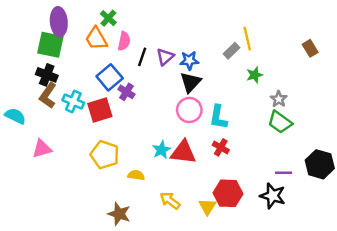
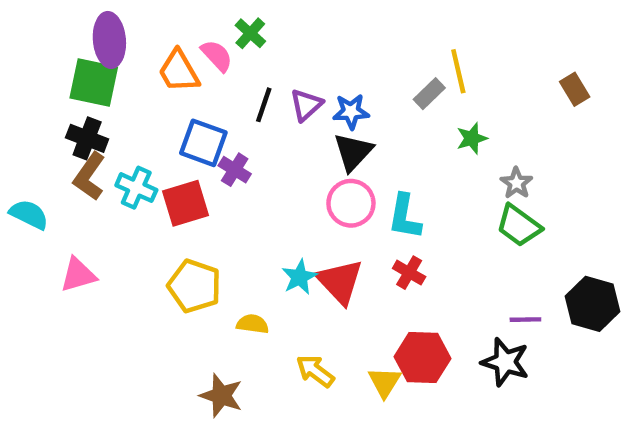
green cross: (108, 18) -> (250, 33), moved
pink semicircle: (124, 41) -> (217, 56), moved, turned -54
blue square: (110, 77) -> (203, 143), turned -30
red triangle: (183, 152) -> (340, 282), turned 40

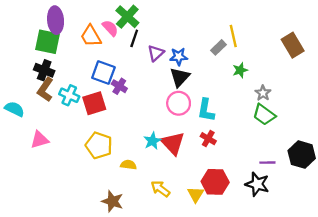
green cross: (250, 33) -> (127, 17), size x1.5
brown rectangle: (575, 89) -> (293, 45), size x1.5
black line: (264, 105) -> (134, 38), moved

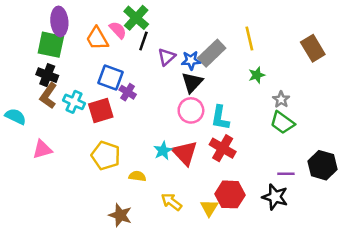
gray rectangle: (218, 47) -> (212, 53), moved, size x1.6
red cross: (208, 139) -> (223, 148), size x1.5

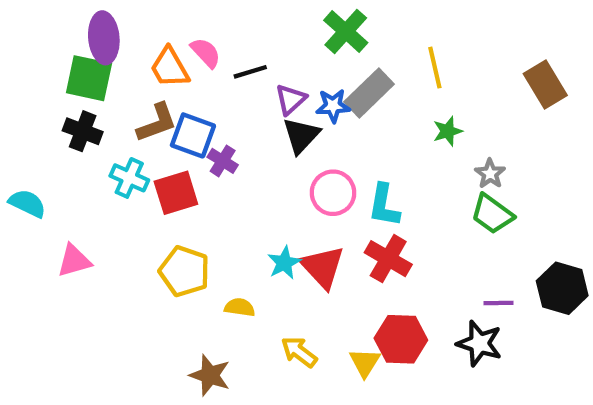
green cross: (136, 18) -> (346, 31), moved
black line: (143, 41) -> (250, 72), turned 54
black triangle: (192, 82) -> (301, 135), moved
brown L-shape: (48, 96) -> (157, 123), moved, turned -145

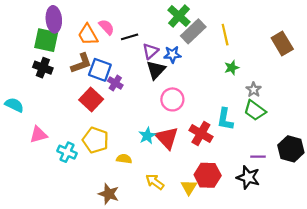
gray rectangle: (369, 93) -> (193, 31), moved
cyan cross: (129, 178) -> (67, 152), moved
red square: (176, 193) -> (91, 99), turned -30
cyan L-shape: (384, 205) -> (225, 119), moved

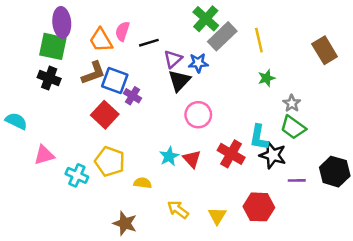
pink semicircle: (107, 27) -> (122, 31), turned -119
red triangle: (167, 138) -> (192, 159), size x0.7
red hexagon: (208, 175) -> (259, 207), moved
black star: (248, 177) -> (273, 155), moved

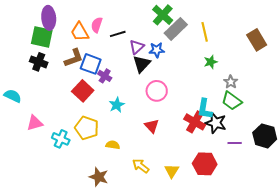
red cross: (231, 154) -> (195, 122), moved
cyan star: (169, 156) -> (117, 105), moved

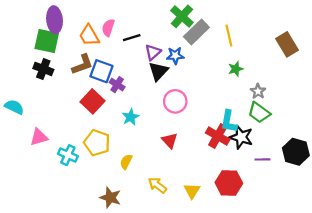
yellow semicircle: (113, 145) -> (126, 162), turned -72

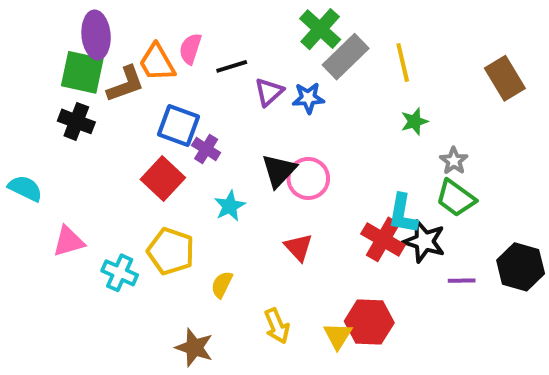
brown L-shape: (82, 64) -> (125, 84), moved
black triangle: (158, 71) -> (279, 171), moved
red hexagon: (229, 183) -> (369, 322), moved
yellow arrow: (157, 185) -> (277, 326), turned -150

